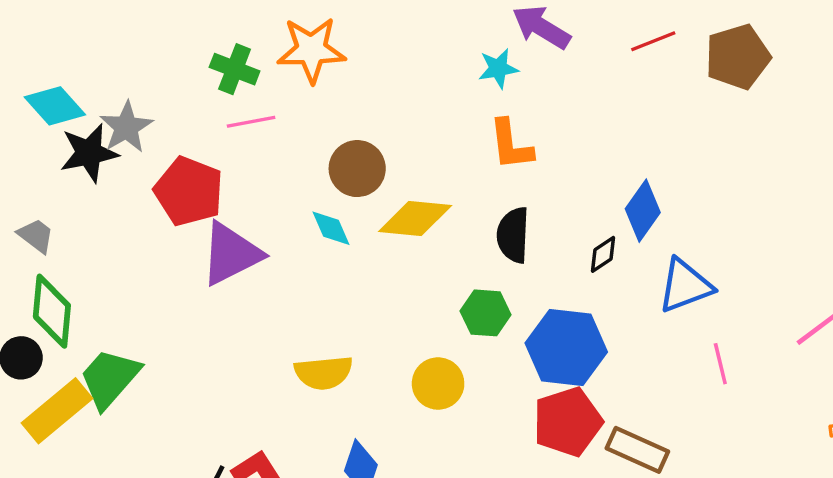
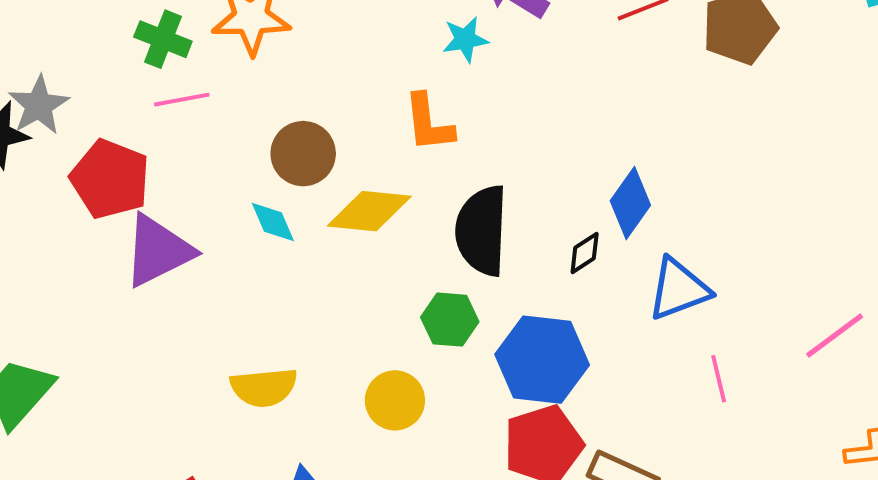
orange L-shape: (511, 145) -> (429, 123), moved
black semicircle: (513, 235) -> (482, 230), size x1.4

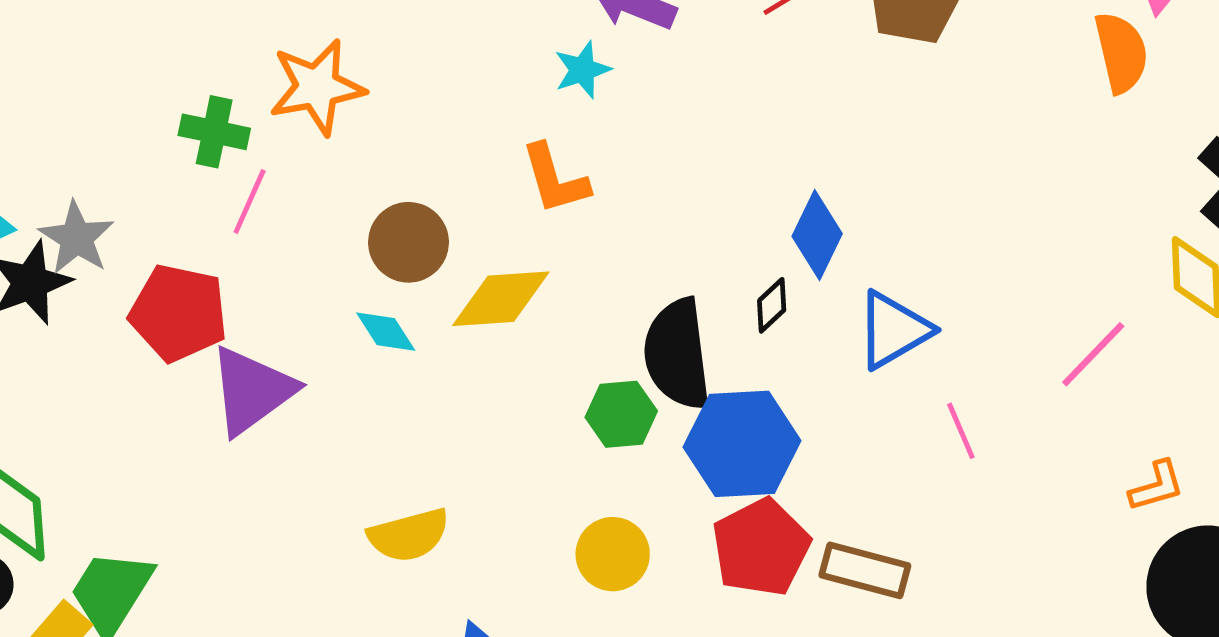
pink line: (182, 100) -> (250, 201), turned -46
black semicircle: (482, 230) -> (677, 354), moved
yellow circle: (395, 400) -> (613, 554), moved

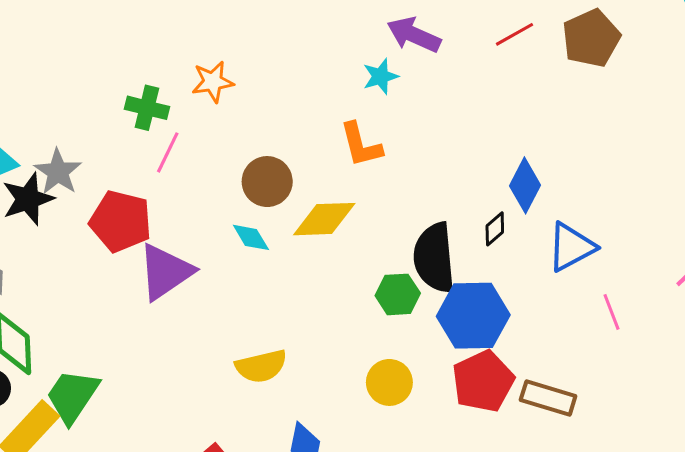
orange star: (317, 87) -> (213, 82), size x0.7

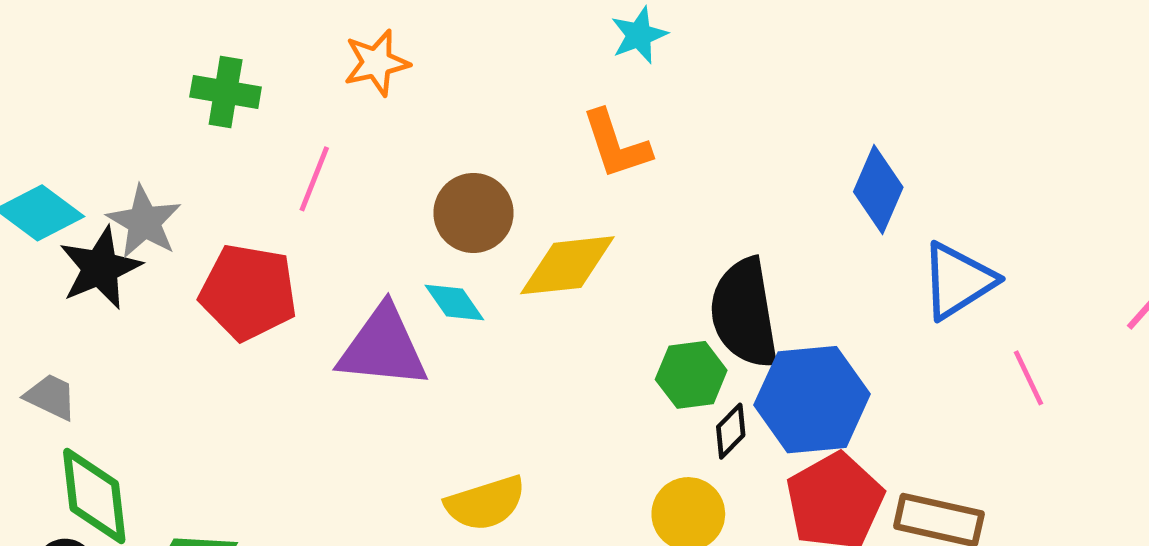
green cross: (147, 108) -> (226, 92), moved
black diamond: (495, 229) -> (731, 431), moved
purple triangle: (165, 272) -> (383, 347), moved, turned 44

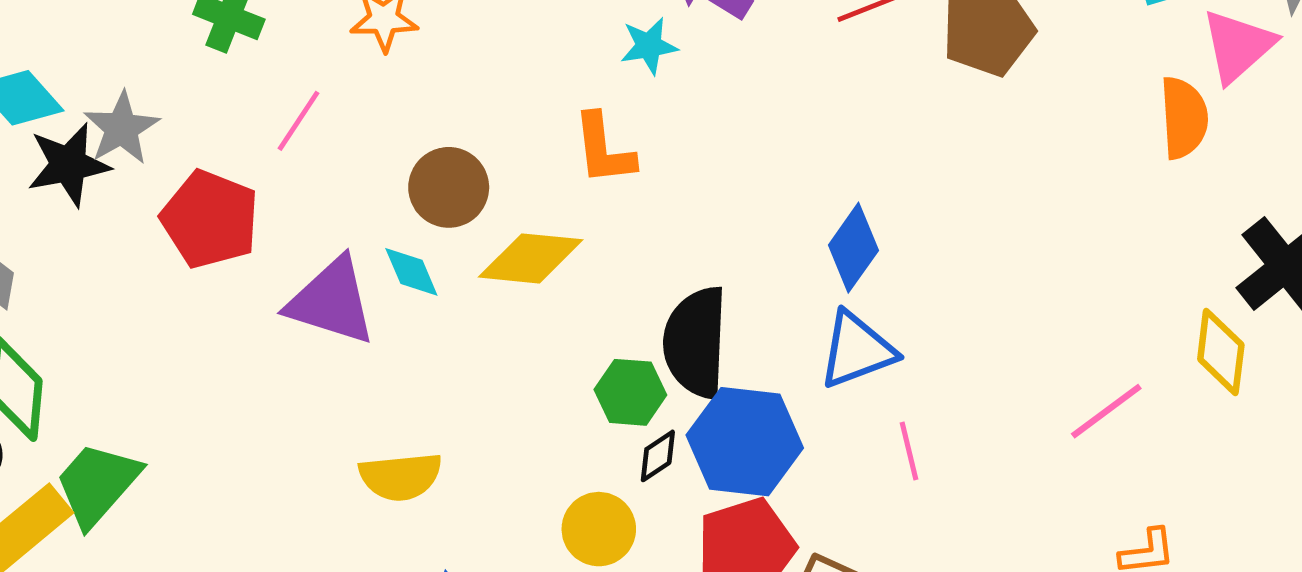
blue triangle: (958, 281) -> (857, 350), moved
pink line: (1028, 378) -> (909, 451), moved

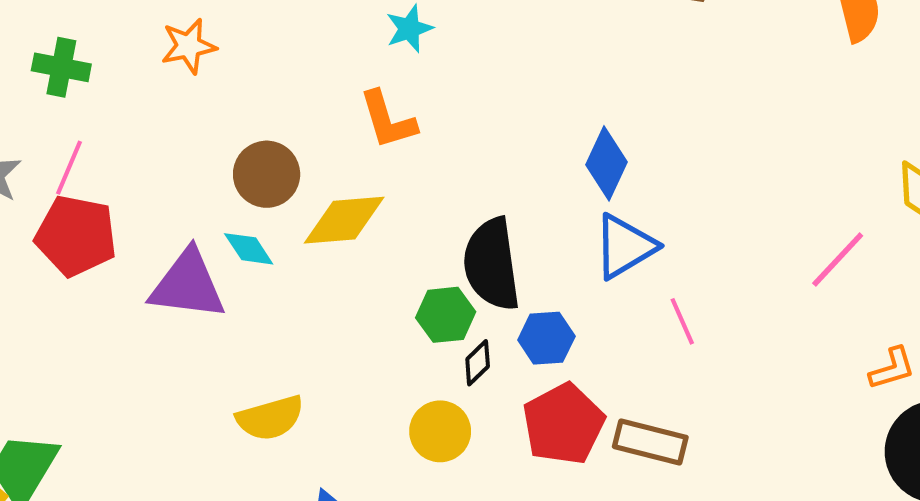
pink line: (298, 121) -> (69, 168), moved
blue hexagon: (745, 442) -> (546, 338), size x0.6

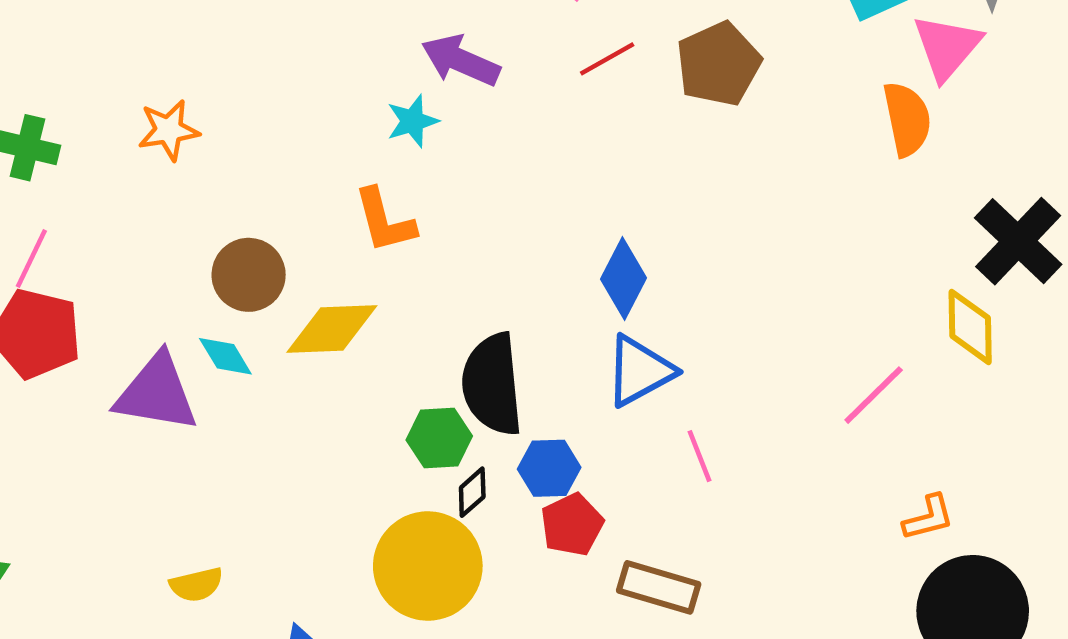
yellow semicircle: (270, 418) -> (196, 585), moved, size x0.7
red pentagon: (563, 424) -> (572, 525), moved, size x0.7
yellow circle: (440, 431) -> (428, 566), size x1.6

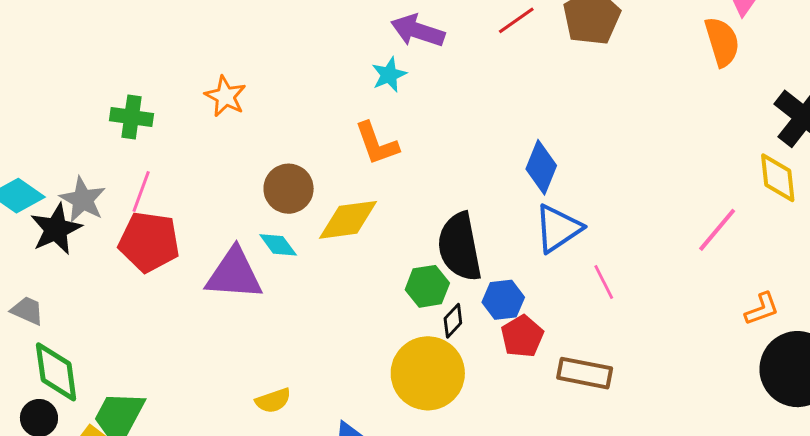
orange star: (169, 130) -> (225, 96), turned -30

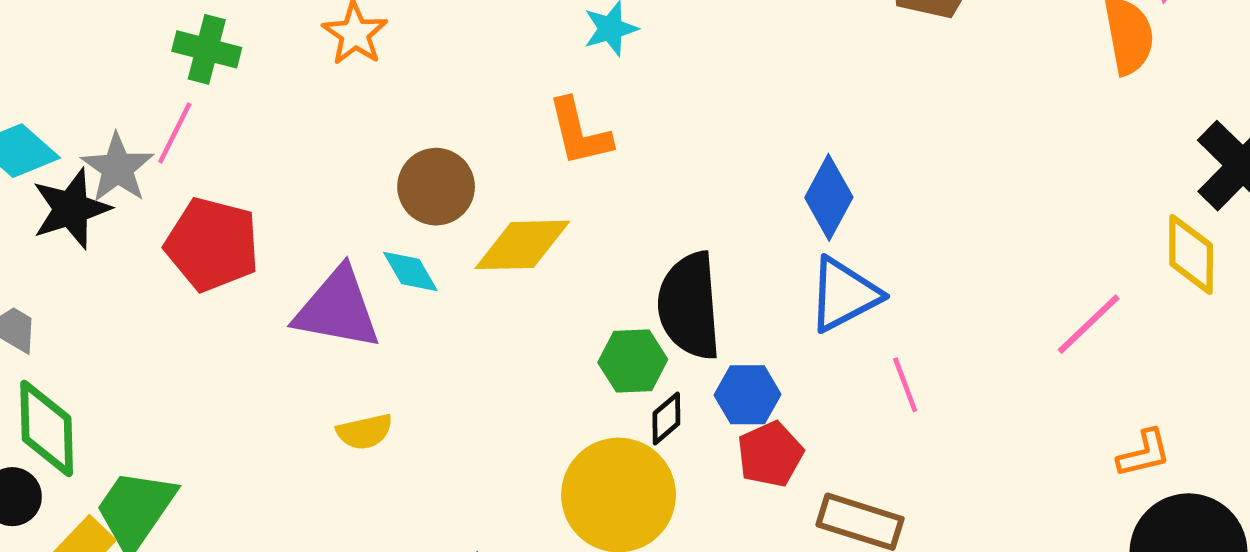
pink line: (141, 191) -> (175, 133), moved
yellow semicircle: (273, 401) -> (365, 432), moved

